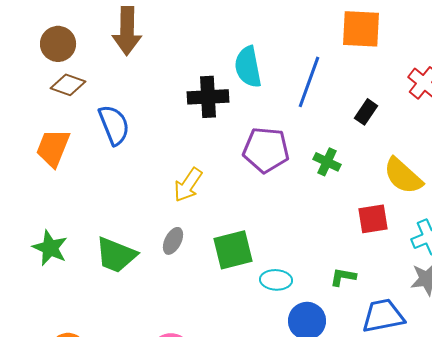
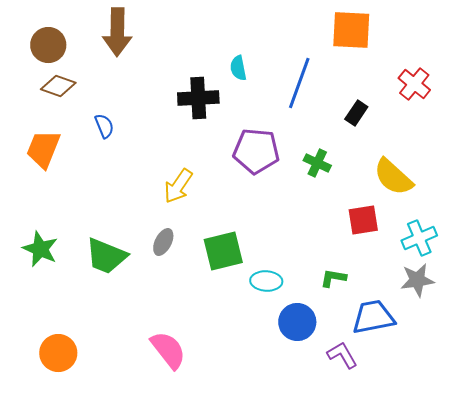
cyan semicircle: (248, 67) -> (238, 68), size x0.6
blue semicircle: (114, 125) -> (104, 126), size x0.6

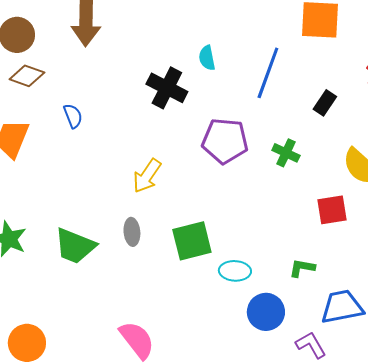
black cross: (198, 98) -> (167, 88), turned 30
gray ellipse: (163, 242) -> (132, 232), turned -32

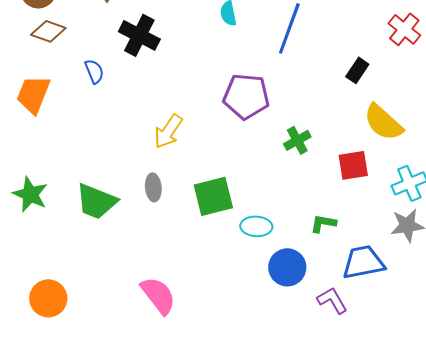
black cross: (167, 88) -> (139, 35), moved
black rectangle: (325, 103) -> (357, 70), moved
green cross: (286, 153) -> (297, 140), moved, turned 36

